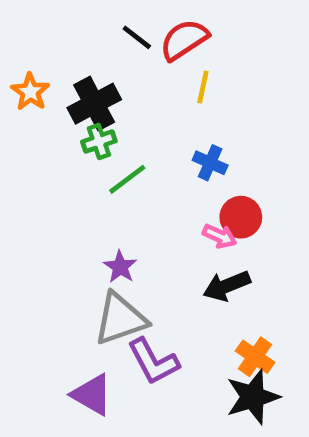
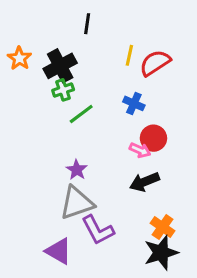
black line: (137, 37) -> (87, 24), turned 60
red semicircle: (184, 40) -> (155, 63), moved

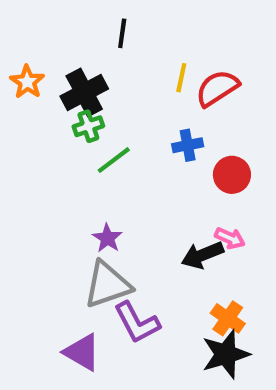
blue cross: (134, 103) -> (188, 145), turned -35
red circle: (153, 138) -> (232, 175), moved
pink arrow: (140, 150) -> (230, 238), moved

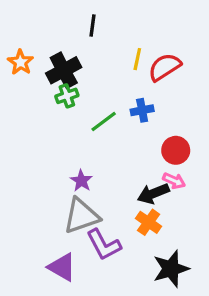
green line: (114, 160) -> (104, 121), moved
red circle: (232, 175) -> (176, 150), moved
orange cross: (228, 318) -> (149, 222), moved

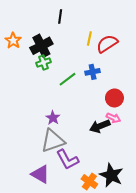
orange cross: (149, 222) -> (89, 182), moved
black star: (171, 269) -> (111, 175), turned -30

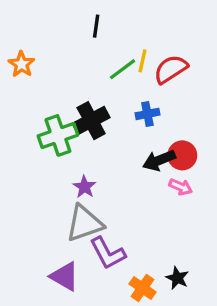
black cross: (41, 46) -> (91, 121), moved
green cross: (43, 63) -> (58, 135), moved, size x1.6
green line: (67, 79) -> (123, 69), moved
black arrow: (100, 126) -> (159, 160), moved
black star: (111, 175) -> (177, 278), size x0.6

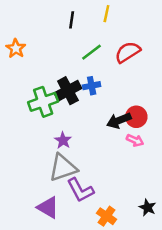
yellow line: (142, 61) -> (106, 14), moved
blue cross: (147, 114) -> (92, 86), moved
black star: (177, 278) -> (147, 207), moved

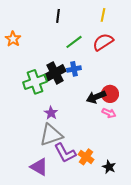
yellow line: (106, 14) -> (103, 15), moved
black star: (147, 207) -> (109, 167), moved
orange cross: (106, 216) -> (86, 157), moved

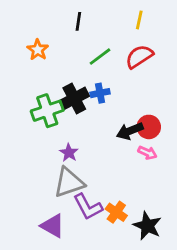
orange star: (13, 39) -> (38, 50), moved
black star: (109, 167) -> (147, 226), size x1.5

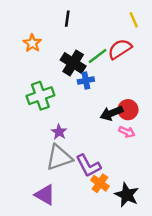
yellow line: (139, 20) -> (134, 20), moved, turned -35
green line: (100, 57) -> (98, 56), moved
black cross: (74, 99) -> (73, 63), moved, turned -30
purple L-shape: (88, 207) -> (88, 166), moved

